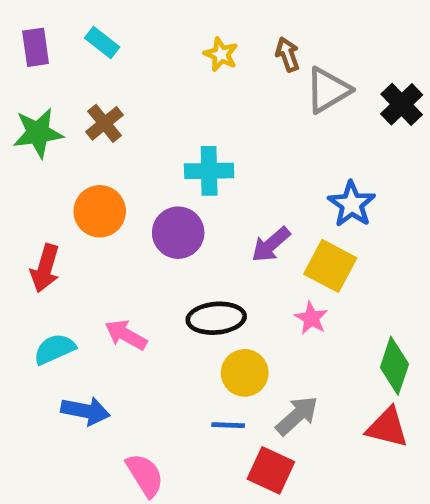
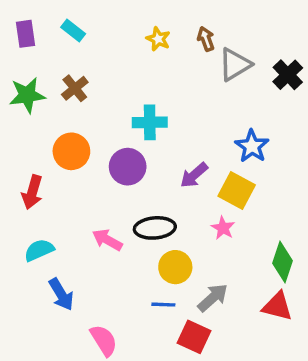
pink arrow: (126, 335) -> (107, 240), moved
blue arrow: (85, 411) -> (61, 294), turned 48

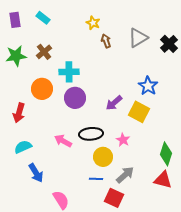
brown arrow: (206, 39) -> (106, 41), moved
cyan cross: (150, 122) -> (69, 72), moved
pink star: (223, 228) -> (123, 140), moved

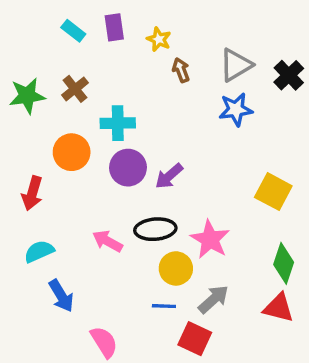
purple rectangle: (15, 20) -> (114, 27), moved
blue star: (148, 86) -> (236, 109), moved, turned 30
purple arrow: (114, 103) -> (169, 176), moved
yellow square: (139, 112) -> (273, 192), moved
pink star: (123, 140) -> (210, 239), size x1.6

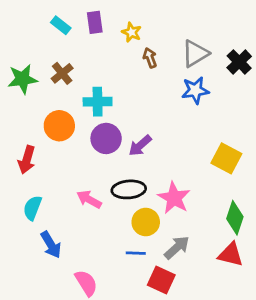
cyan semicircle: (39, 251) -> (32, 208), turned -45

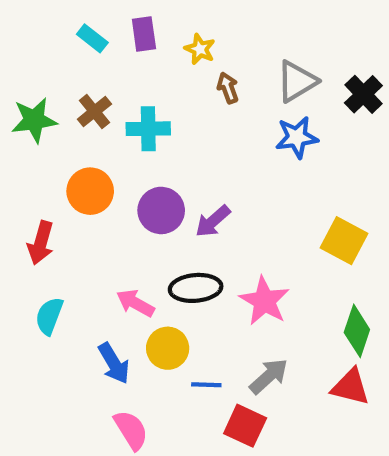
cyan cross: (98, 102) -> (148, 129), moved
yellow circle: (146, 222) -> (168, 348), moved
blue arrow: (51, 245) -> (114, 363), moved

